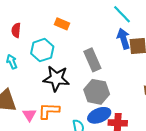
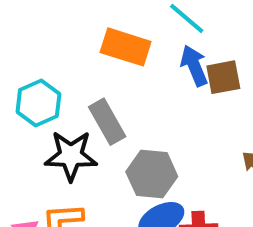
orange rectangle: (62, 24) -> (126, 47), moved, size x1.6
gray rectangle: (92, 60) -> (107, 122), moved

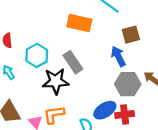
blue arrow: (194, 66) -> (118, 56), moved
gray hexagon: (152, 174) -> (128, 84), moved

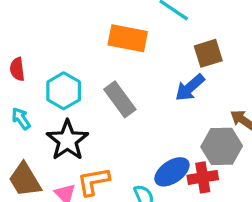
blue arrow: (118, 56) -> (190, 88), turned -102
black star: (56, 81) -> (67, 140), moved, turned -30
gray hexagon: (128, 84) -> (222, 146), moved

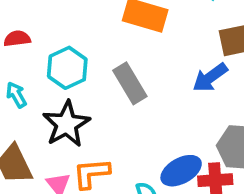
red semicircle: (17, 69) -> (17, 39), turned 85

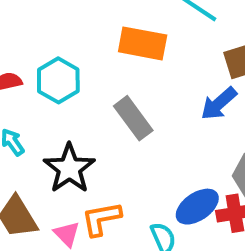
cyan hexagon: (67, 68) -> (58, 80), moved

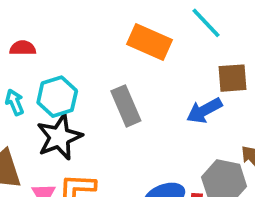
cyan hexagon: (58, 80) -> (57, 97), moved

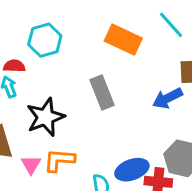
red semicircle: (23, 48) -> (14, 66), moved
cyan hexagon: (57, 97) -> (45, 40), moved

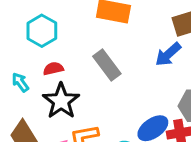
red semicircle: (14, 66) -> (53, 69), moved

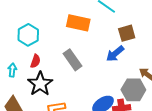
red semicircle: (53, 69) -> (35, 61), turned 120
cyan arrow: (20, 82) -> (12, 70), turned 40

